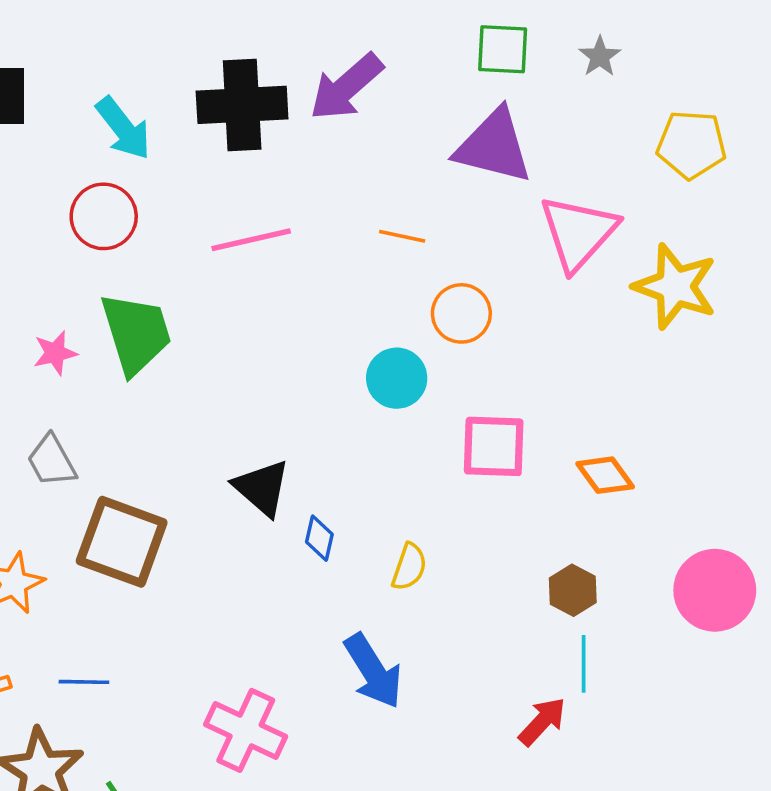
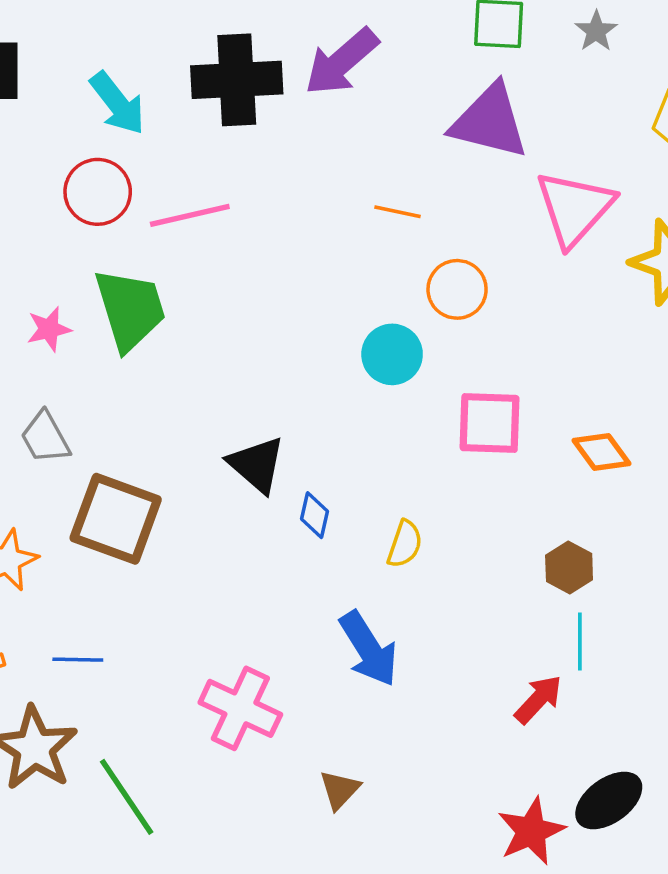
pink line: (251, 240) -> (190, 215), moved

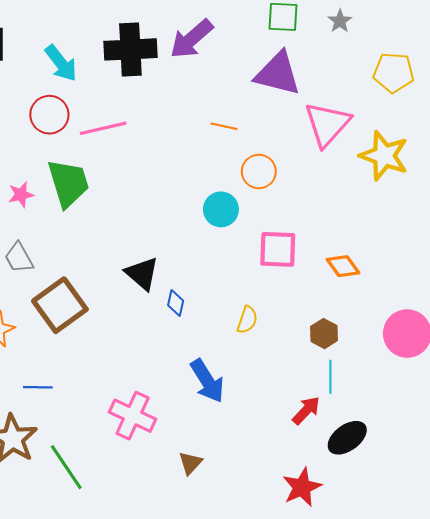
brown square: (116, 519) -> (60, 305), turned 34
yellow semicircle: (405, 544) -> (247, 320), moved
black ellipse: (609, 800) -> (347, 438), moved

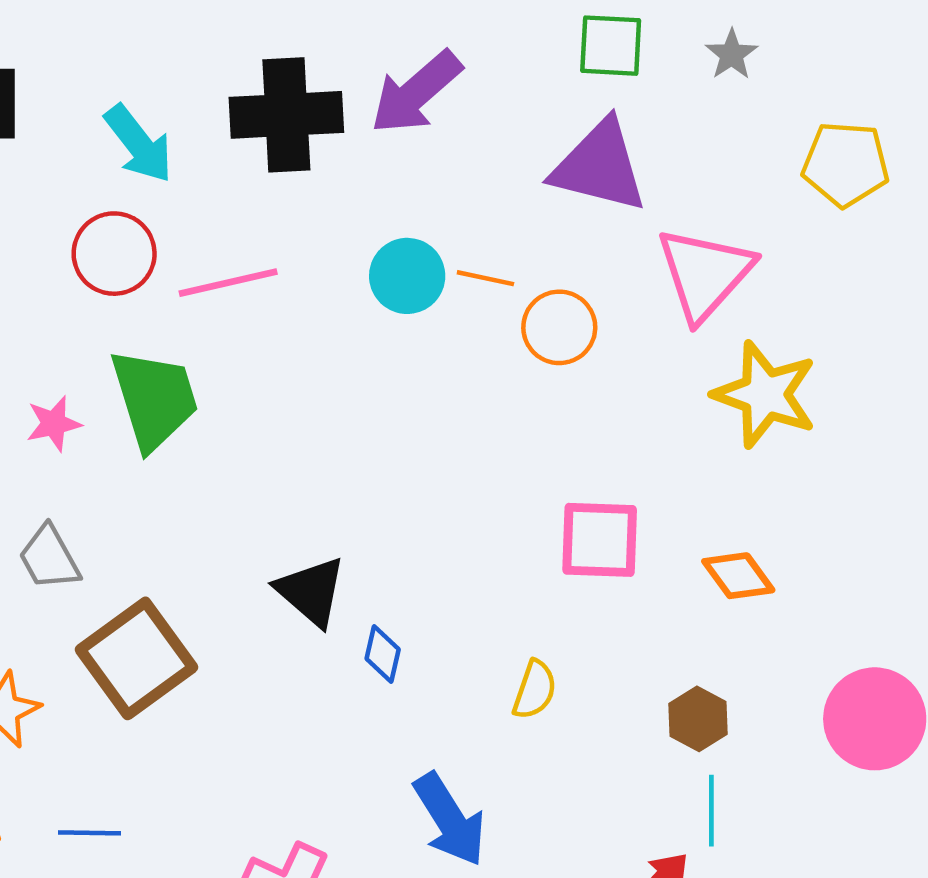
yellow star: (384, 156) -> (765, 394), moved
orange circle: (259, 171) -> (559, 327), moved
cyan circle: (221, 209) -> (407, 276), moved

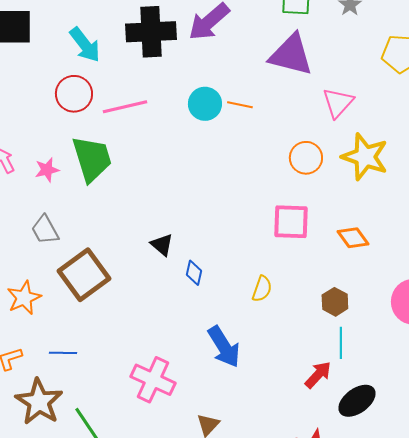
pink triangle: (705, 274) -> (338, 103), size x0.7
orange circle: (559, 327) -> (306, 158), moved
black triangle: (311, 591) -> (162, 245), size x0.7

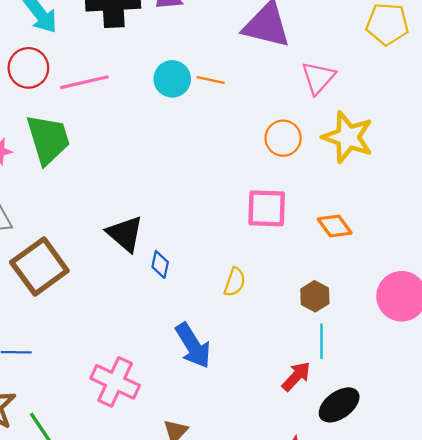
black triangle: (162, 245) -> (125, 234), size x1.5

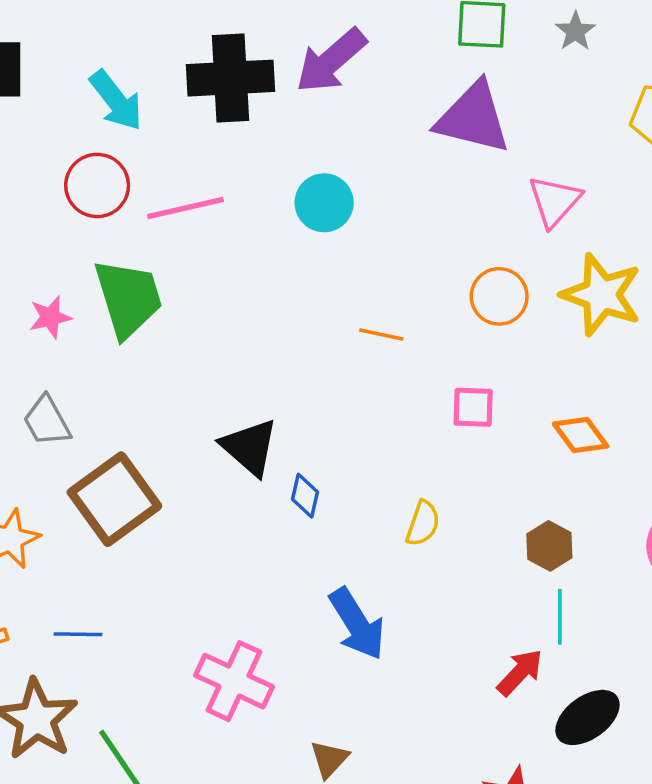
orange line: (211, 80) -> (381, 335), moved
pink square: (267, 208) -> (473, 407), size x0.7

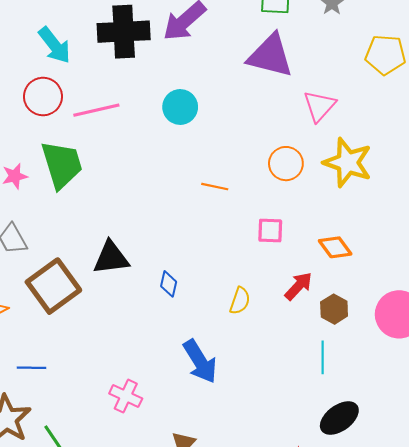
black triangle: (250, 447) -> (111, 258), moved, turned -48
brown hexagon: (549, 546) -> (334, 309), moved
red arrow: (520, 672) -> (298, 286), moved
pink cross: (234, 681) -> (126, 396), size x0.7

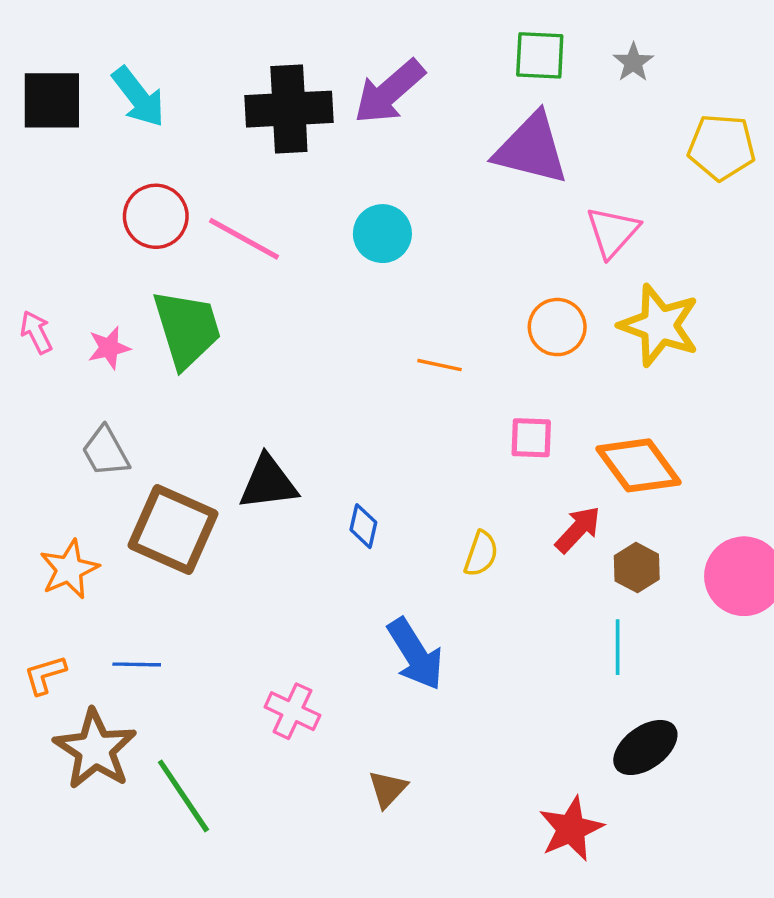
cyan arrow: (54, 45) -> (138, 97), moved
pink line: (96, 110) -> (244, 239), turned 42
orange diamond: (335, 247) -> (638, 465), size x1.5
brown square: (53, 286) -> (173, 529), turned -30

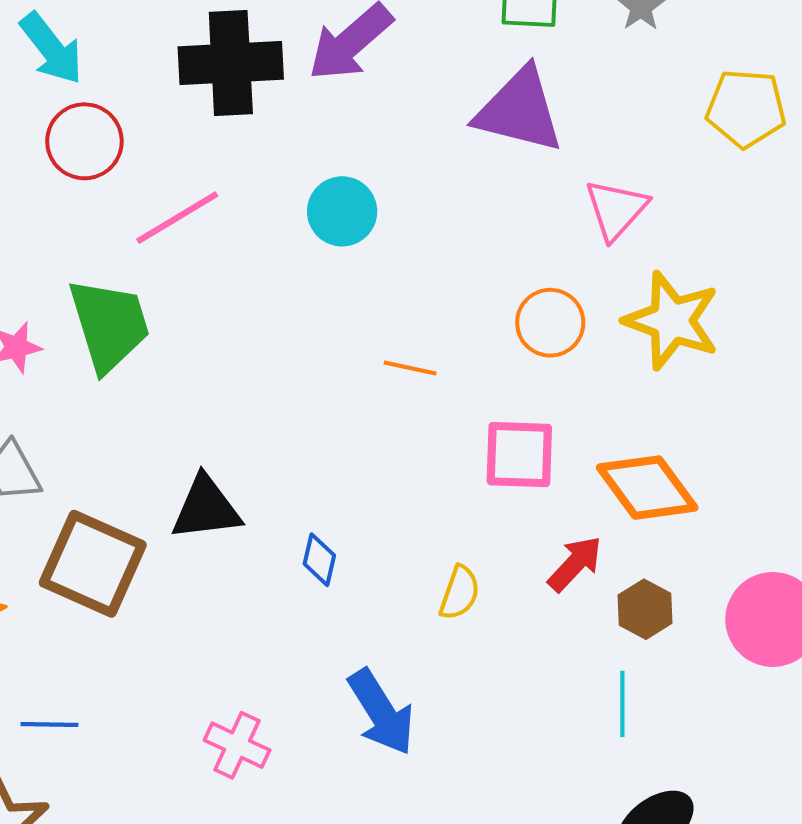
red circle: (156, 216) -> (84, 141), moved
pink line: (244, 239) -> (177, 218), turned -60
pink square: (531, 438) -> (519, 455), size x1.4
pink cross: (292, 711) -> (237, 745), moved

